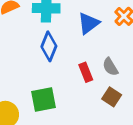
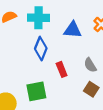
blue triangle: (88, 23) -> (73, 30), turned 42
red rectangle: (86, 72) -> (62, 69), moved

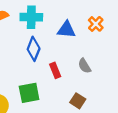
brown square: (91, 89) -> (78, 101), moved

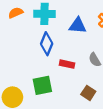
red rectangle: (55, 70) -> (67, 64), turned -56

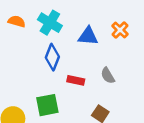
orange semicircle: (16, 13) -> (17, 21), turned 40
cyan cross: (44, 14) -> (50, 23), turned 30

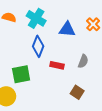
gray semicircle: (108, 76) -> (83, 61), turned -128
green square: (47, 105) -> (21, 74), moved

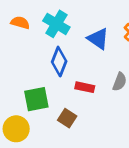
blue triangle: (67, 29) -> (98, 39), turned 30
brown square: (77, 92) -> (67, 118), moved

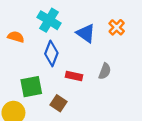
orange semicircle: (20, 23) -> (16, 37), moved

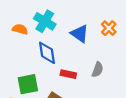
orange semicircle: (16, 37) -> (20, 29), moved
blue diamond: (51, 53) -> (47, 53), turned -30

